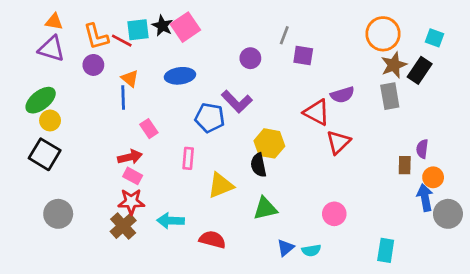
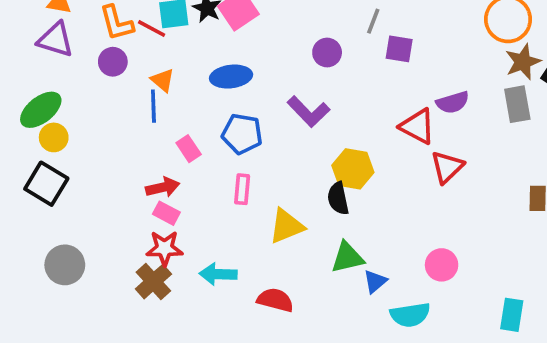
blue pentagon: (210, 118) -> (242, 134), moved
blue triangle: (286, 248) -> (375, 282), moved
cyan semicircle: (311, 250) -> (410, 315), size x1.5

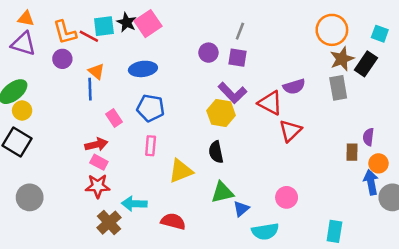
purple square: (399, 49) -> (237, 58), moved
purple L-shape: (309, 112) -> (232, 93), moved
yellow hexagon: (353, 169) -> (221, 113), moved
brown cross: (153, 282) -> (109, 223), moved

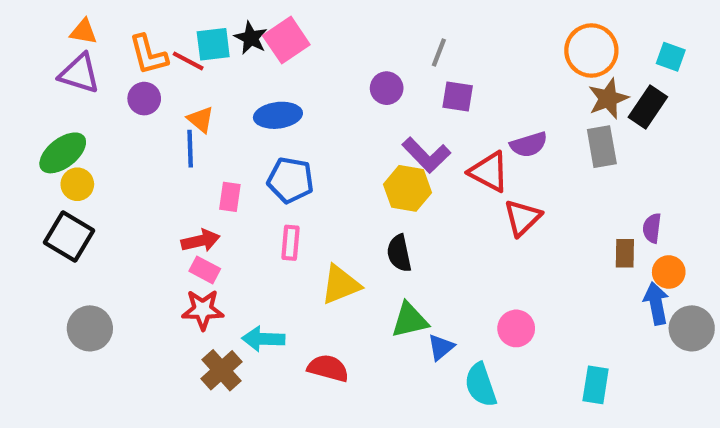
purple square: (237, 58) -> (458, 96), moved
pink rectangle: (114, 118) -> (230, 197), turned 42
cyan semicircle: (265, 231) -> (481, 385), turned 80

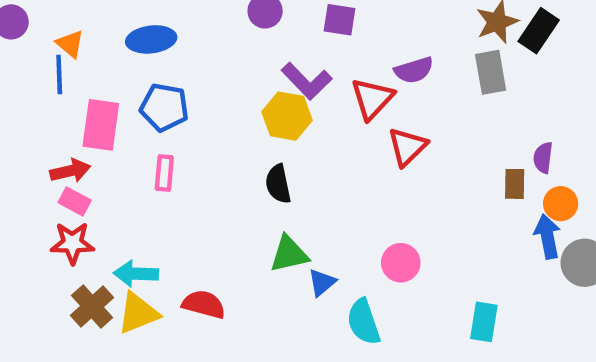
red triangle: (489, 172) -> (372, 99), turned 45
pink rectangle: (230, 197) -> (101, 125), size x1.6
yellow triangle: (341, 285) -> (138, 313), moved

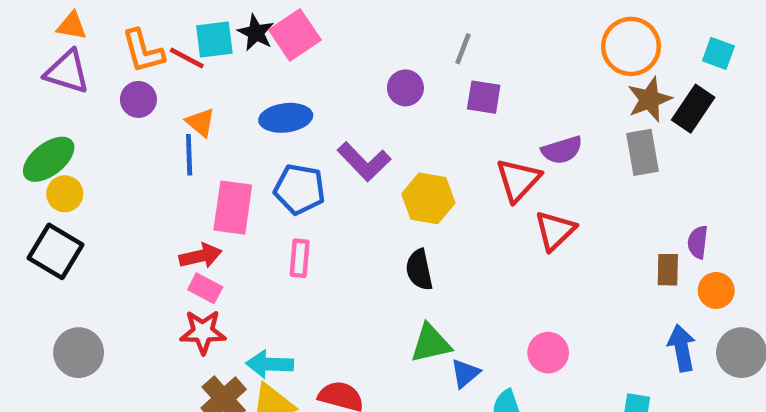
purple L-shape: (307, 81) -> (364, 162), moved
blue arrow: (547, 236) -> (682, 348), moved

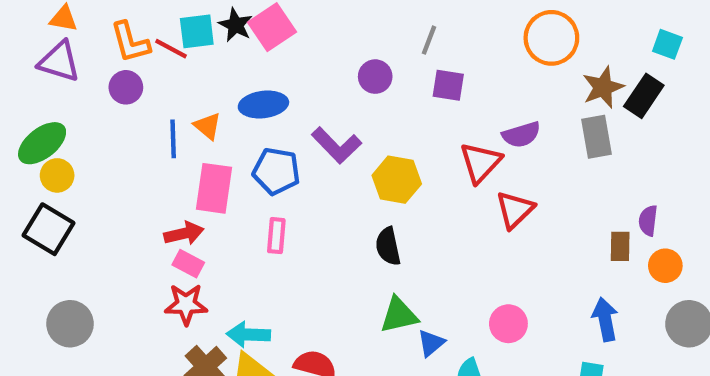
orange circle: (631, 46) -> (551, 38), moved
orange triangle: (201, 122) -> (208, 126), moved
blue arrow: (682, 348) -> (605, 319), moved

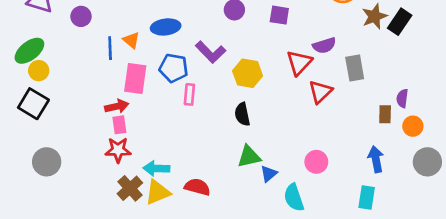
gray rectangle: (597, 137) -> (355, 68), moved
pink rectangle: (276, 236) -> (189, 94), moved
pink rectangle: (188, 264) -> (119, 125), turned 54

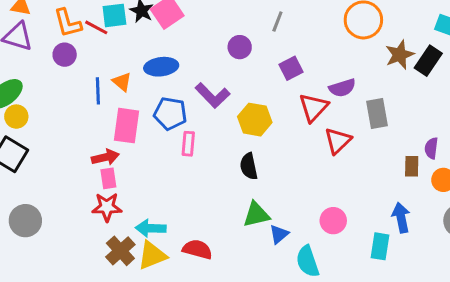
purple square: (279, 15) -> (291, 68), moved, turned -36
cyan rectangle: (367, 198) -> (380, 246), moved

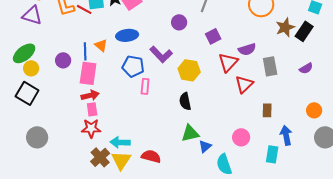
purple circle: (65, 55) -> (63, 60), moved
pink rectangle: (126, 126) -> (88, 73), moved
purple semicircle: (431, 148) -> (306, 68), moved, turned -128
brown rectangle: (412, 166) -> (267, 110), moved
yellow triangle: (152, 255) -> (121, 160), turned -35

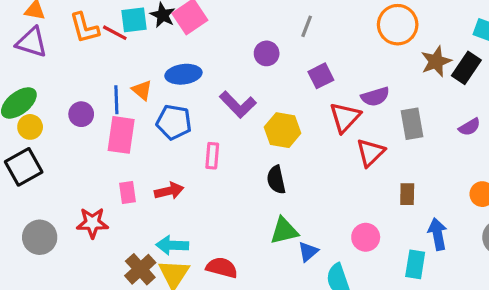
blue pentagon: (133, 66) -> (174, 122), moved
black square: (27, 93) -> (24, 167), turned 30
red arrow: (90, 95) -> (169, 191), moved
red star: (91, 128) -> (92, 223), moved

